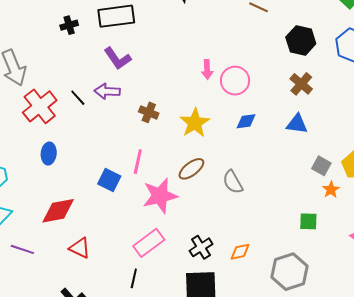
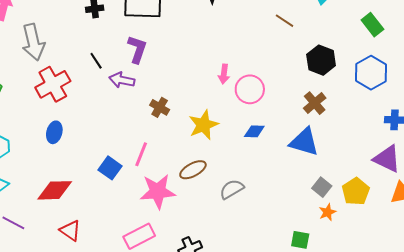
purple L-shape: (118, 58) -> (137, 49), turned -136
black line: (78, 98) -> (96, 61), moved
blue triangle: (297, 124) -> (304, 142), size x1.4
gray semicircle: (233, 182) -> (232, 189), turned 80

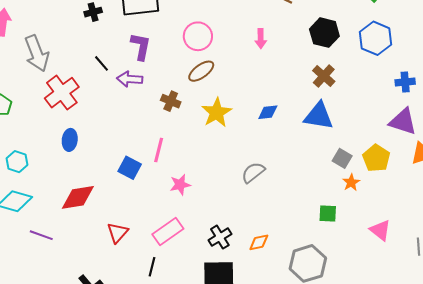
pink arrow: (224, 74) -> (261, 39), moved
pink circle: (250, 89) -> (198, 36), moved
brown ellipse: (193, 170) -> (201, 71), moved
pink star: (158, 191) -> (180, 185), size x0.6
red triangle: (70, 230) -> (118, 233), moved, turned 45

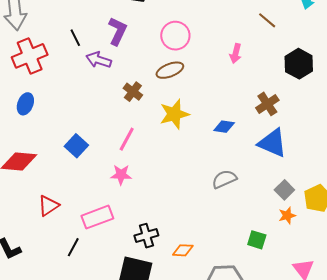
brown cross: (324, 76) -> (267, 104), moved
pink line: (159, 150) -> (127, 139), moved
gray semicircle: (253, 172) -> (224, 179), moved

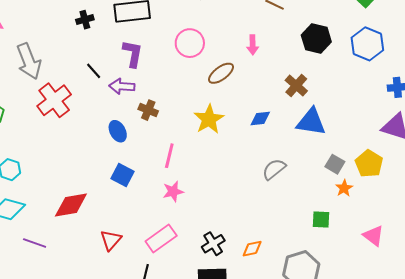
brown ellipse: (170, 70) -> (221, 73), moved
brown cross: (133, 92) -> (148, 110), moved
blue ellipse: (25, 104) -> (118, 131), moved, turned -35

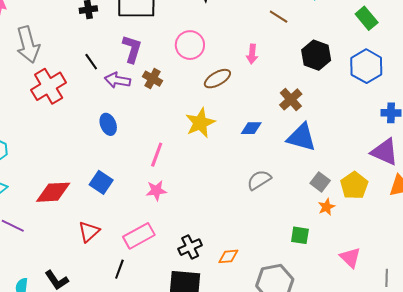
brown cross: (148, 110) -> (152, 79), moved
blue square: (122, 175) -> (101, 182), moved

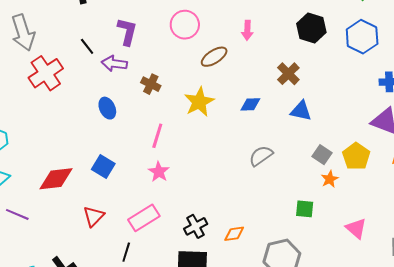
brown cross: (152, 79) -> (151, 84), moved
blue triangle: (301, 137) -> (301, 111), size x0.7
pink star: (156, 191) -> (159, 172), turned -30

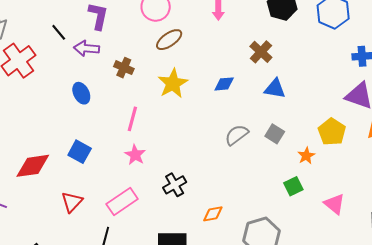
brown ellipse: (214, 57) -> (169, 40), moved
gray square: (322, 155) -> (275, 134), moved
green square: (305, 209) -> (293, 186), moved, turned -30
black cross: (196, 226) -> (175, 185), moved

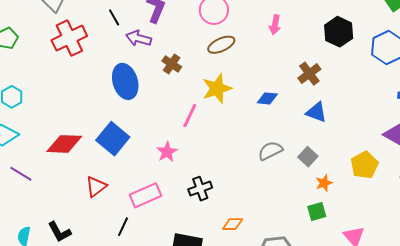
blue ellipse: (81, 93) -> (125, 81), size x1.6
pink line: (132, 119) -> (190, 116), moved
blue square: (80, 152) -> (113, 139), size x1.4
orange star: (306, 156) -> (324, 183), moved

